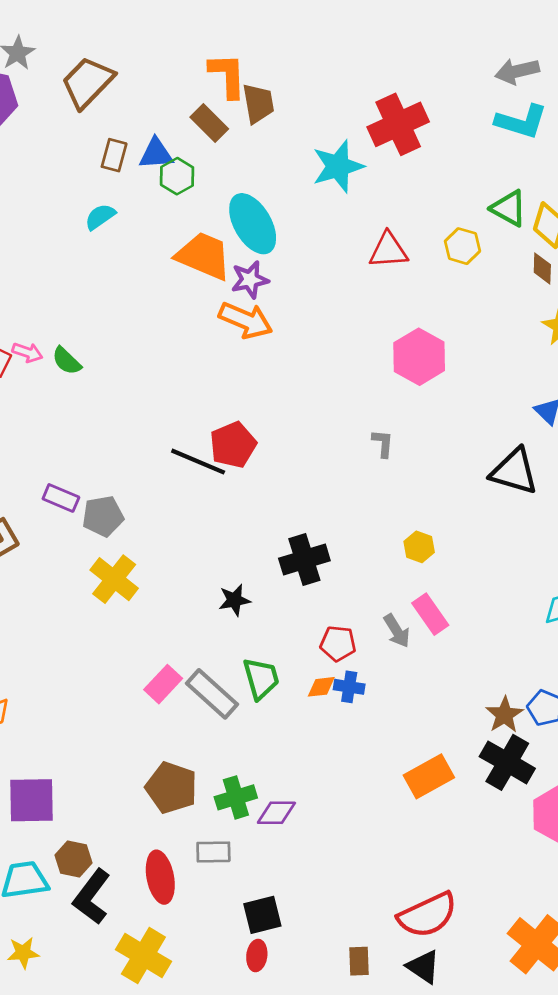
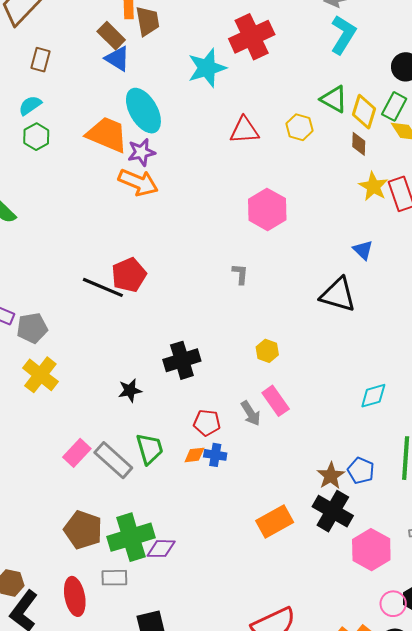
cyan L-shape: (521, 122) -> (343, 35), turned -75
blue triangle: (156, 154) -> (117, 59), moved, turned 36
green hexagon: (177, 176) -> (36, 137), moved
green cross: (236, 797) -> (131, 537), size x1.5

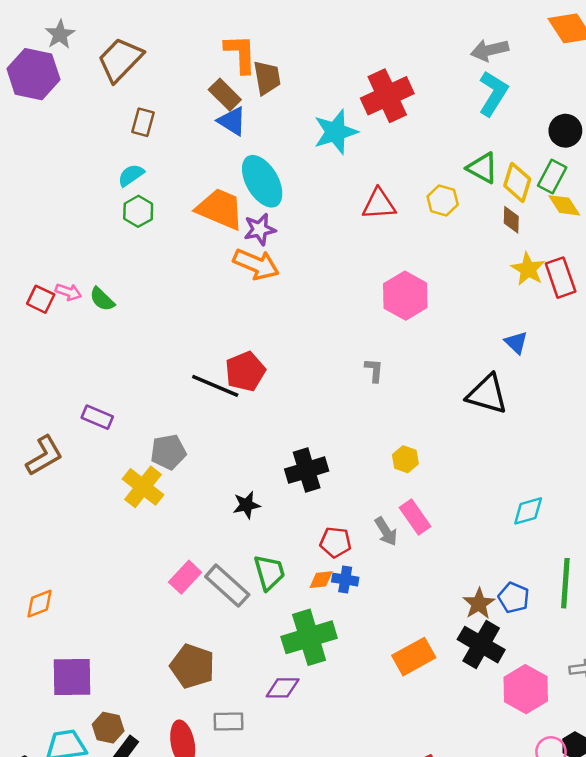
gray pentagon: (32, 328) -> (168, 452), moved
green cross: (131, 537) -> (309, 637), moved

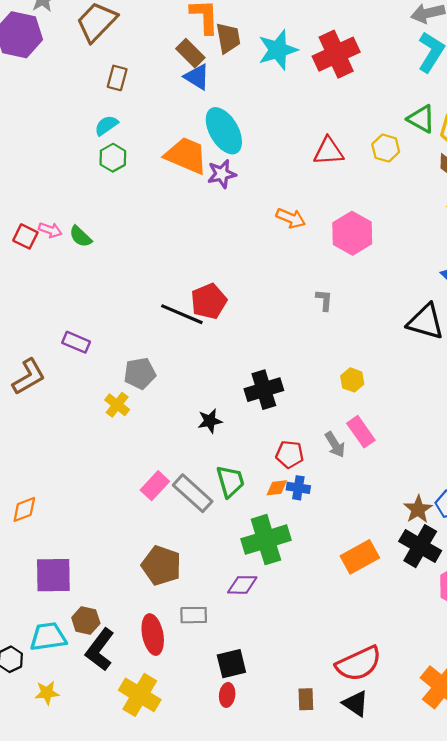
cyan star: (336, 132) -> (278, 50), moved
orange arrow: (256, 264) -> (291, 218), moved, size x0.7
yellow cross: (143, 487) -> (117, 405), size x0.7

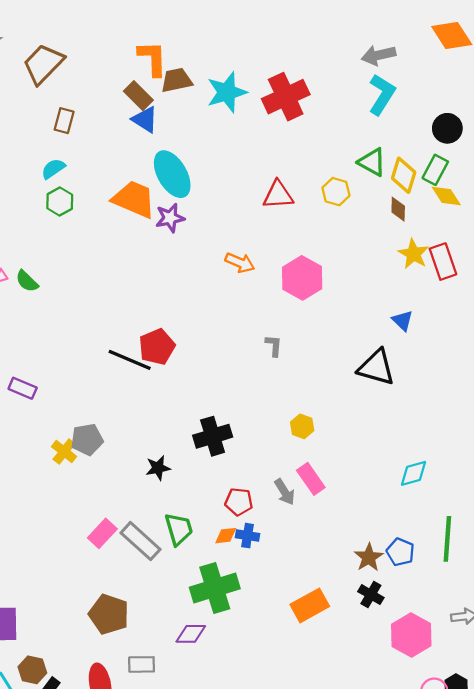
brown trapezoid: (228, 38) -> (177, 80), turned -92
gray pentagon: (140, 373) -> (87, 439), moved
black cross: (420, 546) -> (371, 595), size x0.6

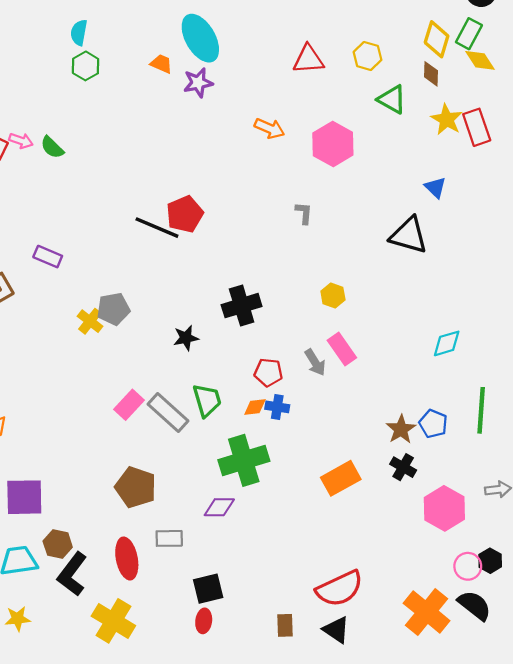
green triangle: (372, 162) -> (392, 99), moved
cyan semicircle: (53, 169) -> (79, 33), turned -45
orange trapezoid: (134, 199) -> (161, 64), size x0.5

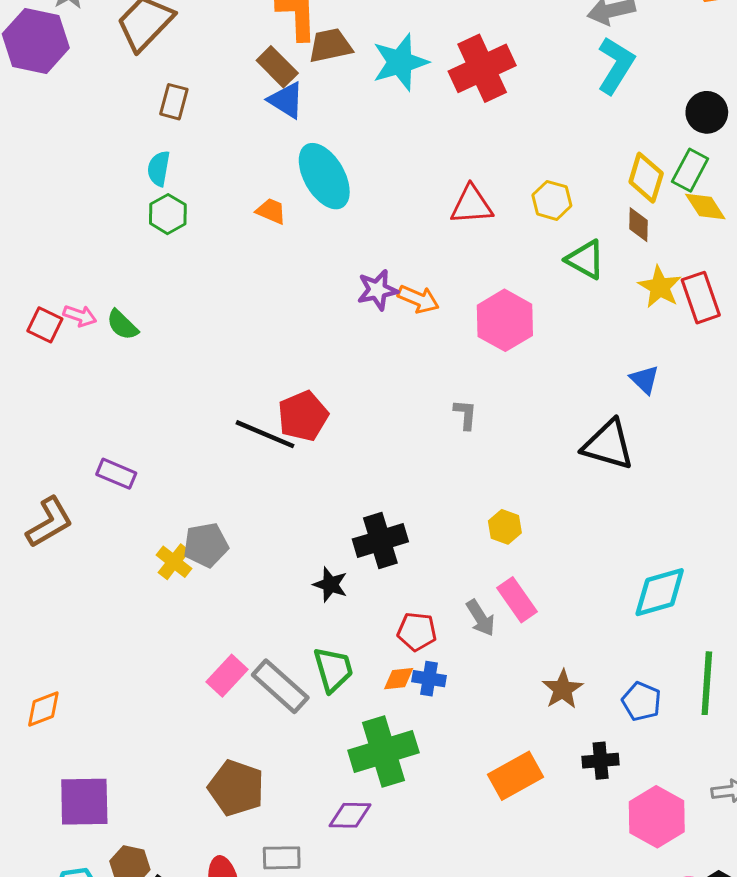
purple star: (198, 83) -> (377, 290), moved
black star: (186, 338) -> (330, 585), moved, turned 30
cyan diamond: (447, 343) -> (660, 592), size x1.4
brown star: (401, 429) -> (563, 689), moved
black cross: (403, 467) -> (601, 761), turned -35

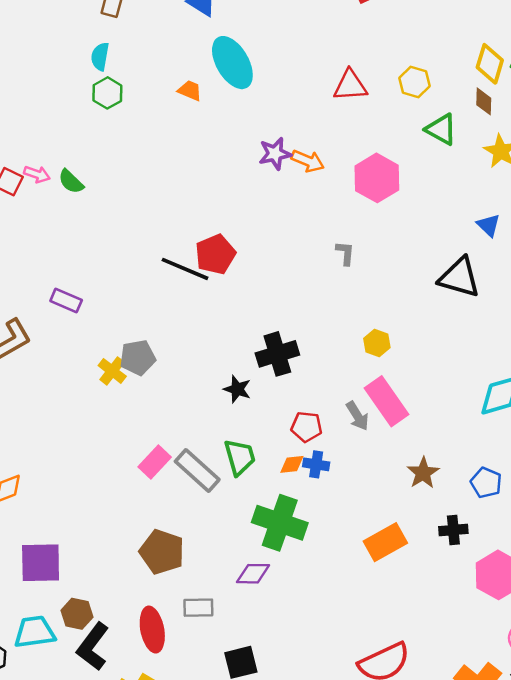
pink rectangle: (517, 600) -> (387, 401), size x1.4
green cross: (383, 752) -> (280, 523), turned 36

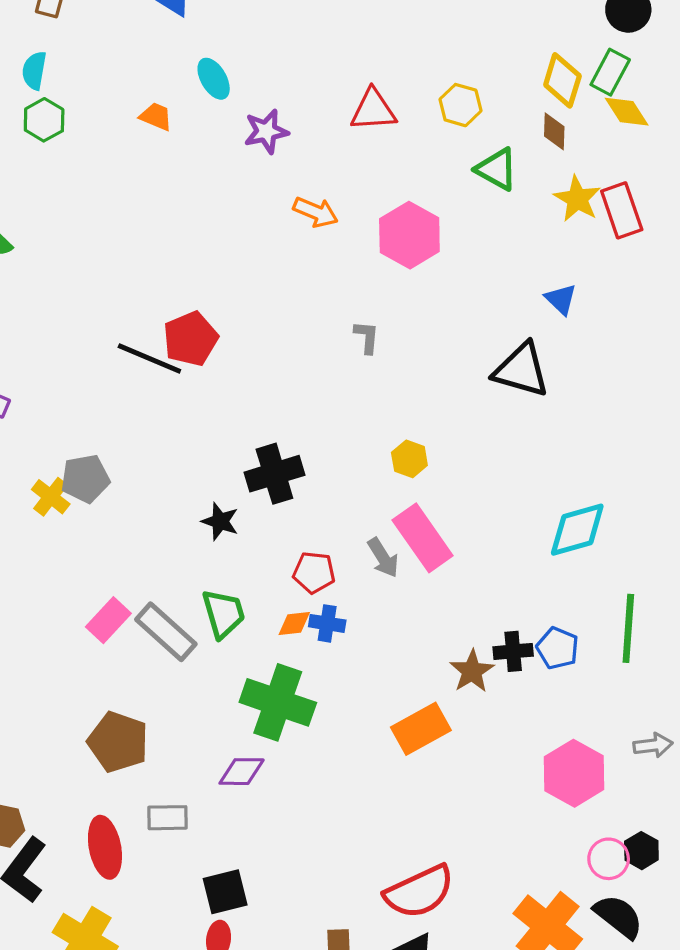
cyan ellipse: (232, 63) -> (214, 79), size x0.6
purple star: (275, 154) -> (266, 131), moved
brown star: (423, 473) -> (472, 671), moved
black cross: (453, 530) -> (513, 651), moved

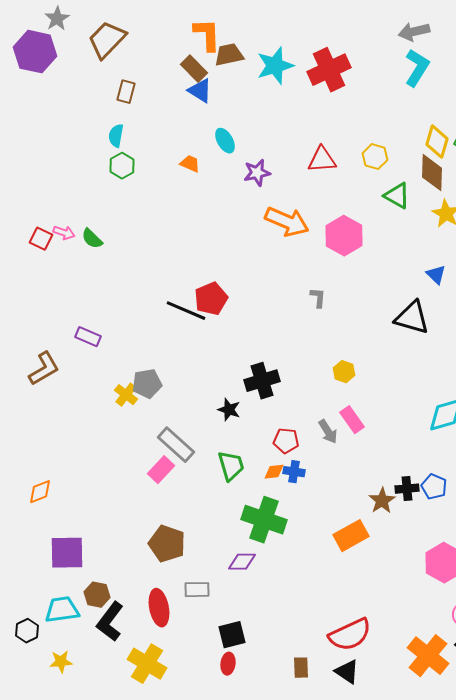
brown diamond: (554, 131) -> (432, 173), size x1.6
orange arrow: (316, 212) -> (287, 222), size x1.6
pink rectangle: (423, 538) -> (352, 420), size x0.7
gray rectangle: (166, 632) -> (176, 445), moved

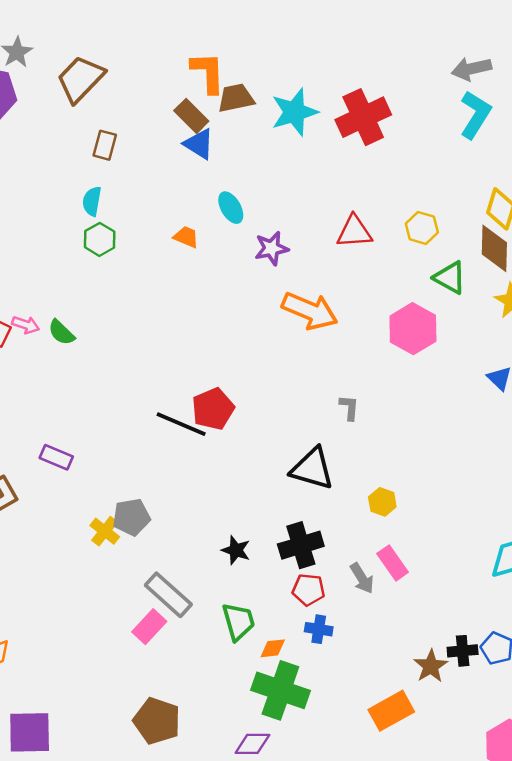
pink hexagon: (344, 236) -> (413, 329), moved
black triangle: (412, 318) -> (312, 469), moved
black cross: (262, 381) -> (301, 545), moved
orange diamond: (274, 472) -> (273, 648), moved

